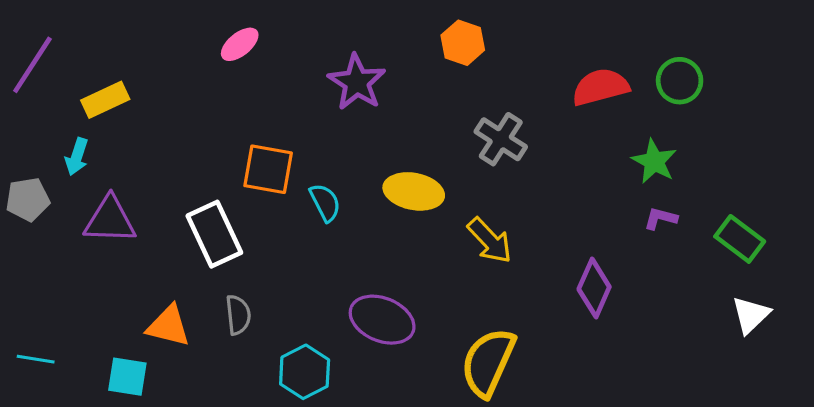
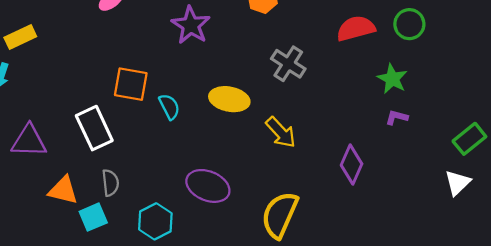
purple triangle: (110, 220) -> (29, 141), moved
green rectangle: (740, 239) -> (469, 139), moved, turned -76
cyan square: (127, 377) -> (93, 217), moved, turned -32

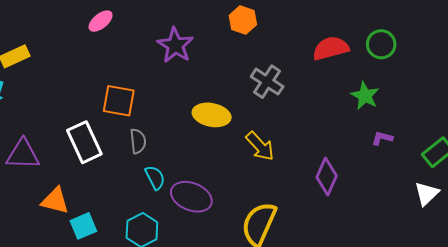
cyan semicircle: (169, 107) -> (155, 178), moved
purple L-shape: (397, 117) -> (382, 138), moved
gray semicircle: (110, 183) -> (138, 141), moved

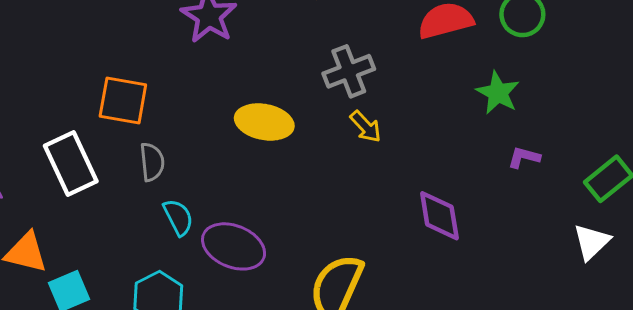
gray cross: (267, 82) -> (349, 71), turned 36
yellow arrow: (260, 146) -> (366, 127), moved, size x0.7
purple diamond: (327, 176) -> (439, 216), turned -33

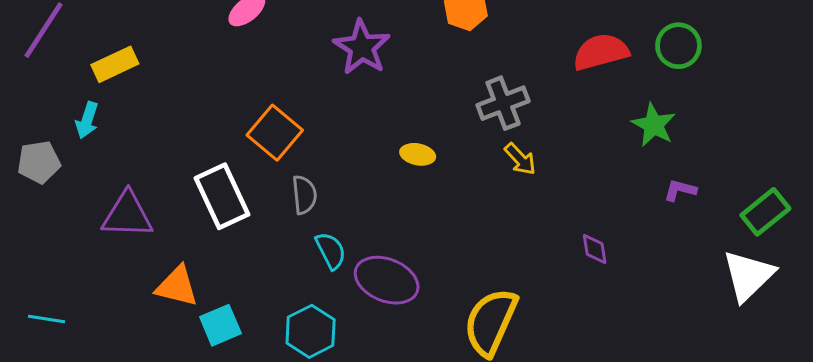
orange square: (123, 100) -> (275, 133), turned 30
yellow ellipse: (264, 122) -> (418, 154), size x0.6
purple diamond: (439, 216) -> (595, 249), size x0.6
white triangle: (592, 242) -> (748, 275), size x1.4

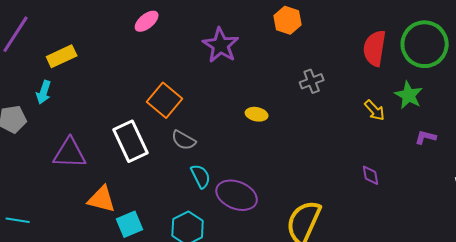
green circle: (678, 46) -> (425, 44), size x1.6
red semicircle: (601, 52) -> (375, 48), turned -66
gray cross: (503, 103) -> (312, 81), size x0.7
yellow arrow: (520, 159) -> (375, 110), moved
gray semicircle: (304, 195) -> (184, 140), turned 125

